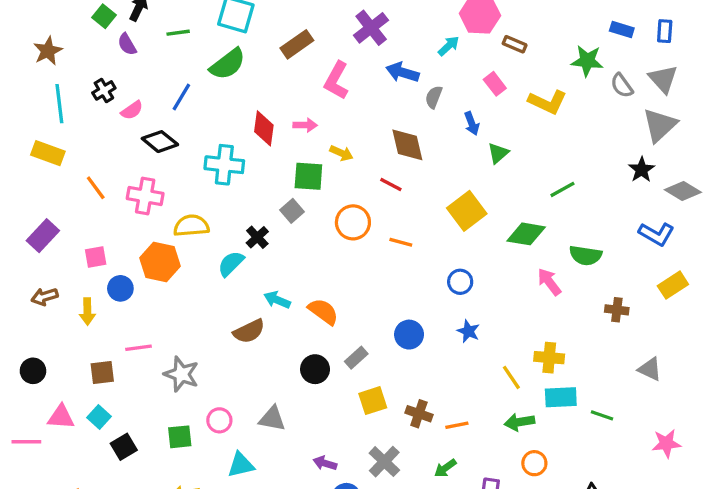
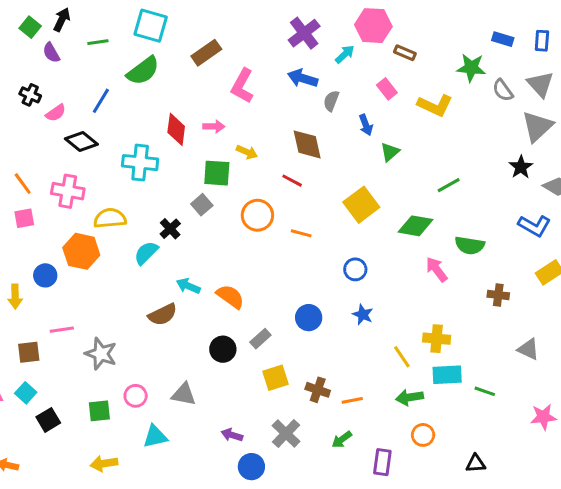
purple cross: (371, 28) -> (304, 33), moved
black cross: (104, 90) -> (30, 95), turned -35
pink square: (96, 257) -> (24, 218), moved

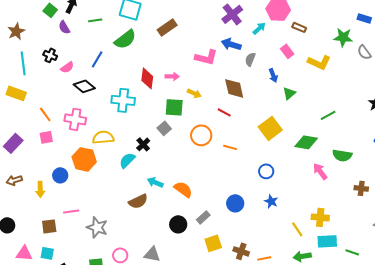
pink L-shape: (242, 86) -> (206, 57), moved, turned -105
cyan square: (26, 393) -> (47, 253), turned -32

